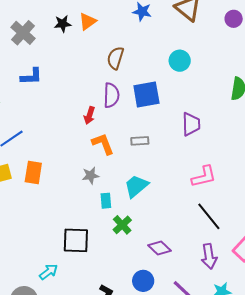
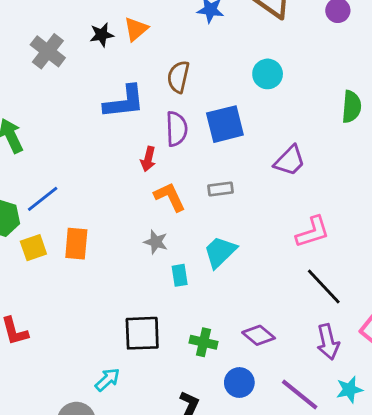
blue L-shape: (31, 76) -> (124, 102), moved, size x1.4
purple trapezoid: (191, 124) -> (290, 161), turned 50
gray star: (91, 175) -> (156, 242), turned 30
green cross: (122, 225) -> (203, 342), moved, turned -30

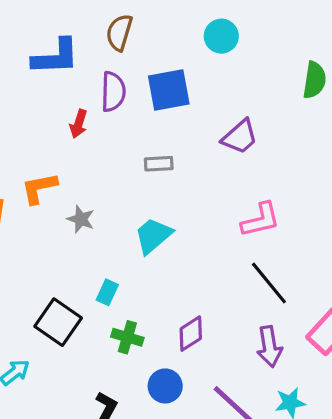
orange L-shape: (170, 197) -> (39, 188), moved, turned -80
cyan rectangle: (180, 275) -> (107, 292), moved, turned 30
black square: (142, 333) -> (58, 322), turned 33
purple diamond: (259, 335) -> (191, 334), turned -76

